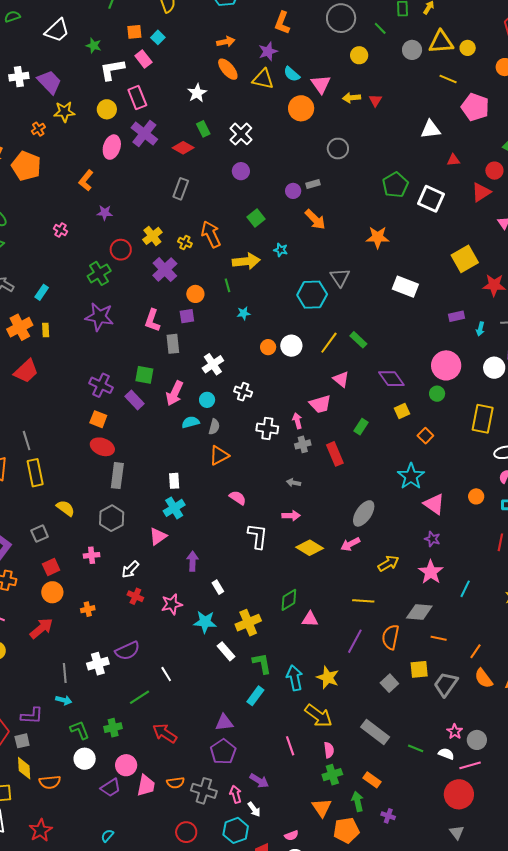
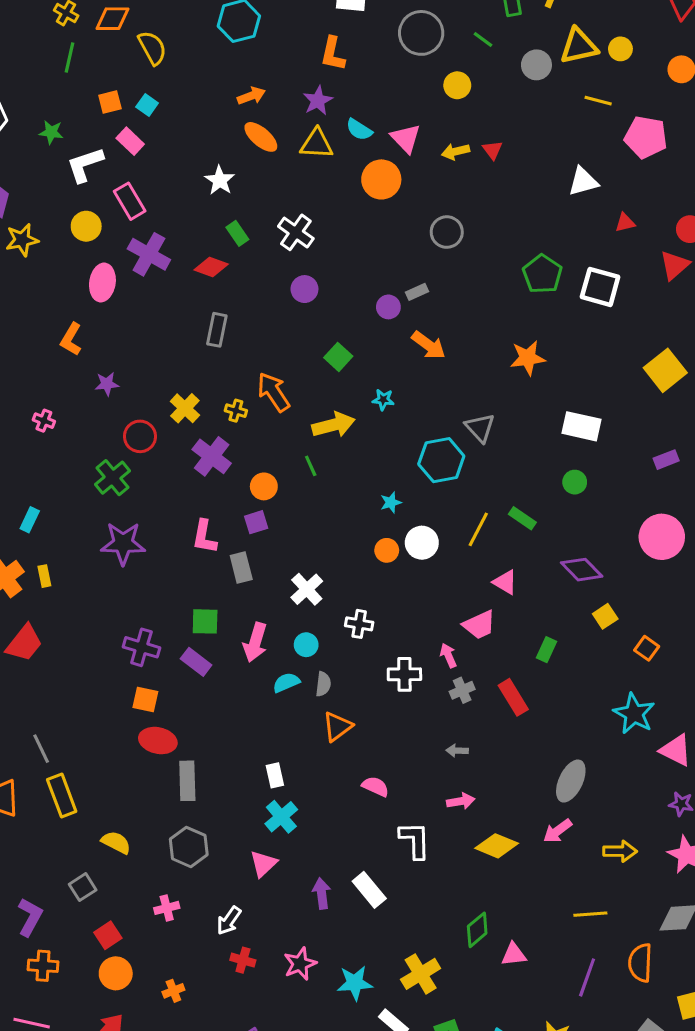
cyan star: (244, 313) -> (391, 502), moved
green circle: (437, 394) -> (575, 482), moved
yellow arrow: (388, 563) -> (620, 851), turned 40
white rectangle: (218, 587) -> (369, 890), moved, size x1.6

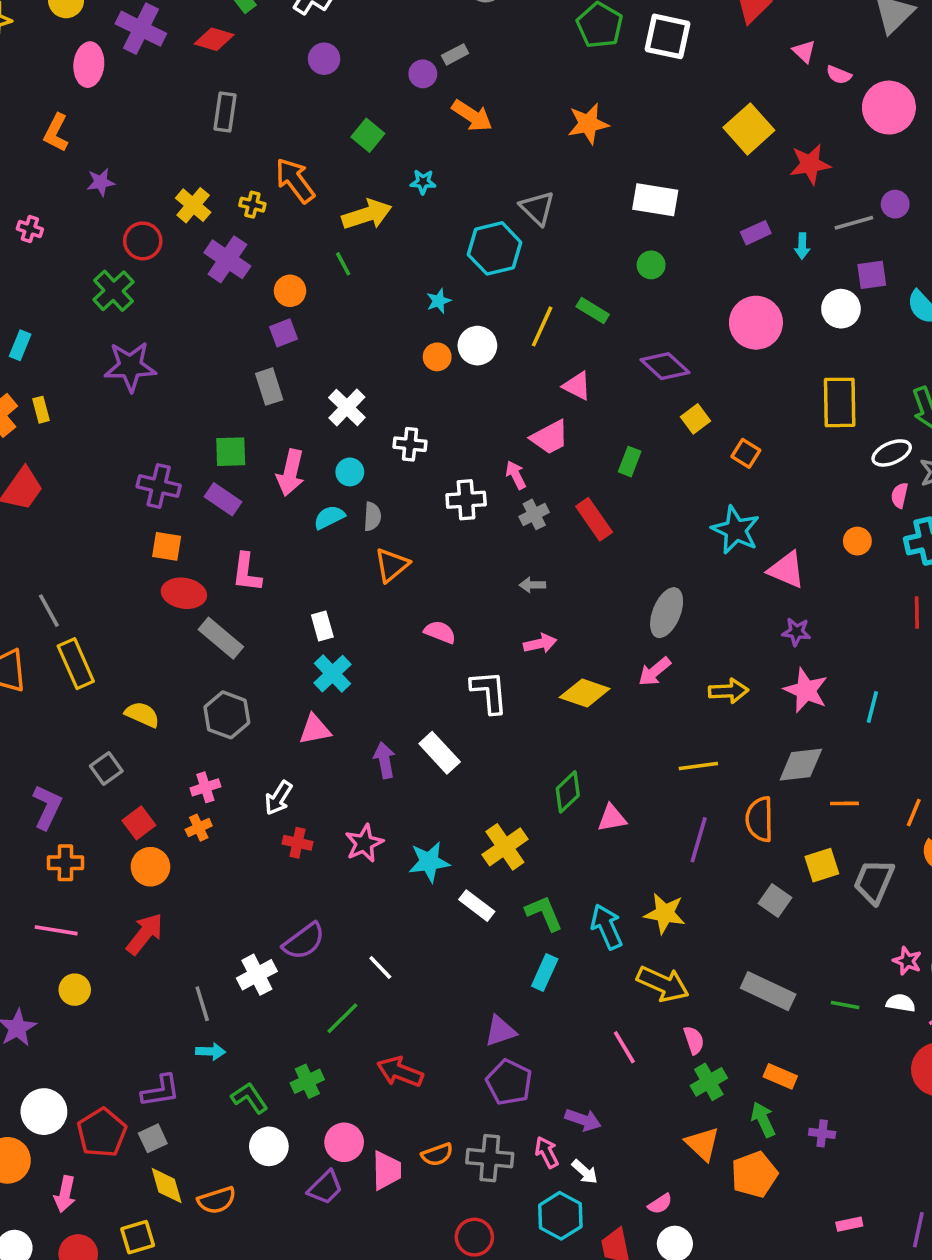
pink L-shape: (204, 537) -> (247, 572), moved
gray rectangle: (187, 781) -> (221, 638), turned -45
pink triangle: (263, 864) -> (315, 729), turned 36
orange cross: (173, 991) -> (199, 828), moved

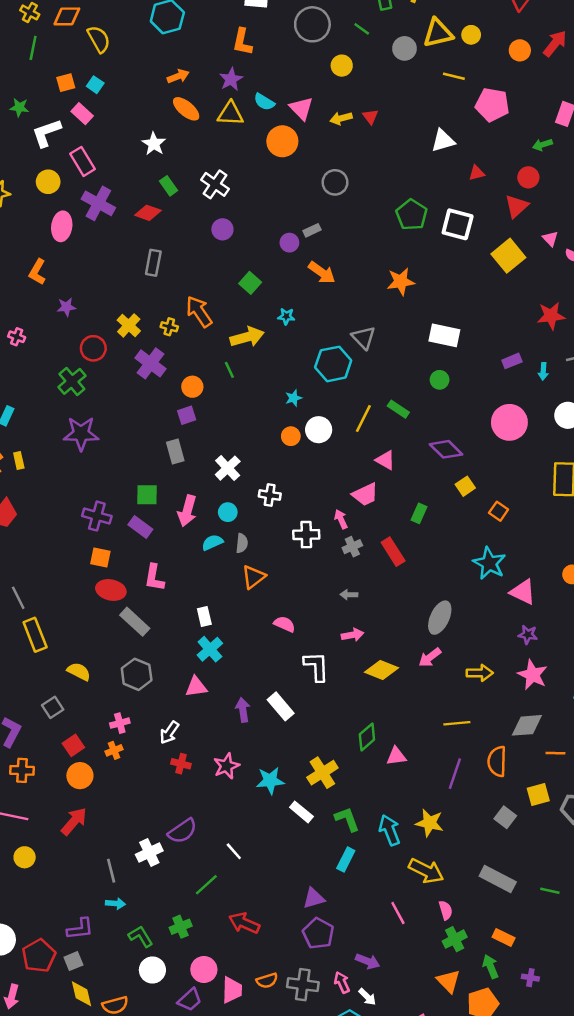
yellow square: (749, 129) -> (508, 256), moved

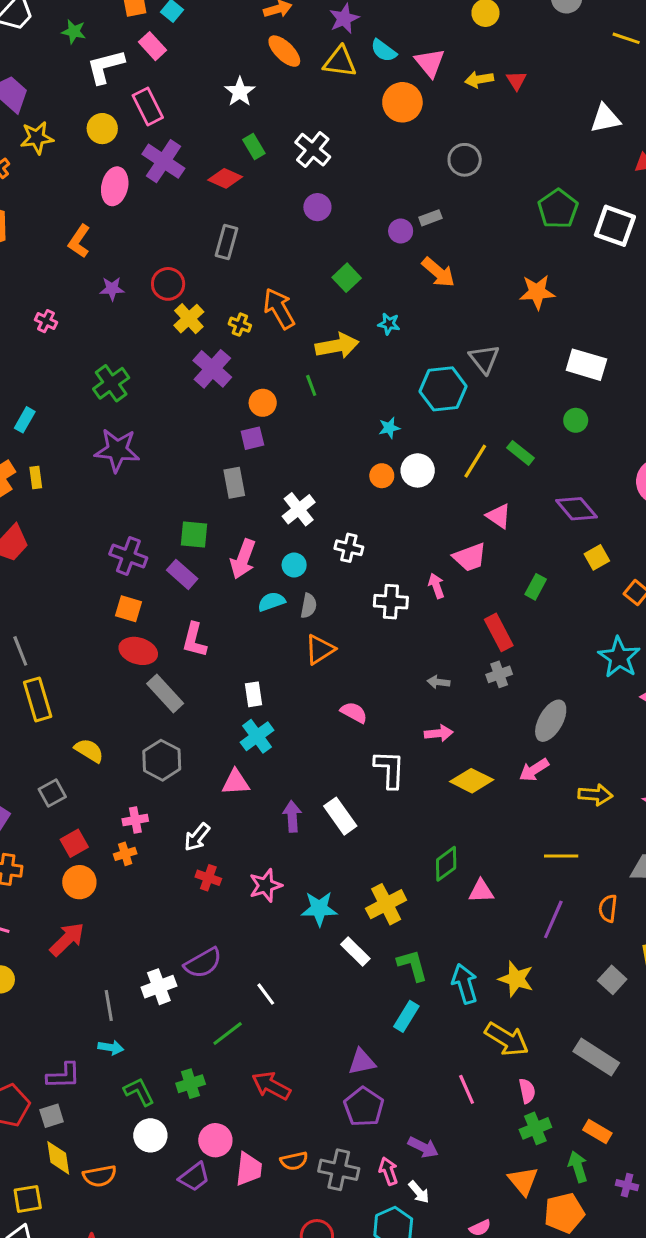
red circle: (93, 348) -> (168, 284), moved
gray cross: (352, 547) -> (499, 674), moved
orange semicircle: (497, 761) -> (608, 908), size x0.7

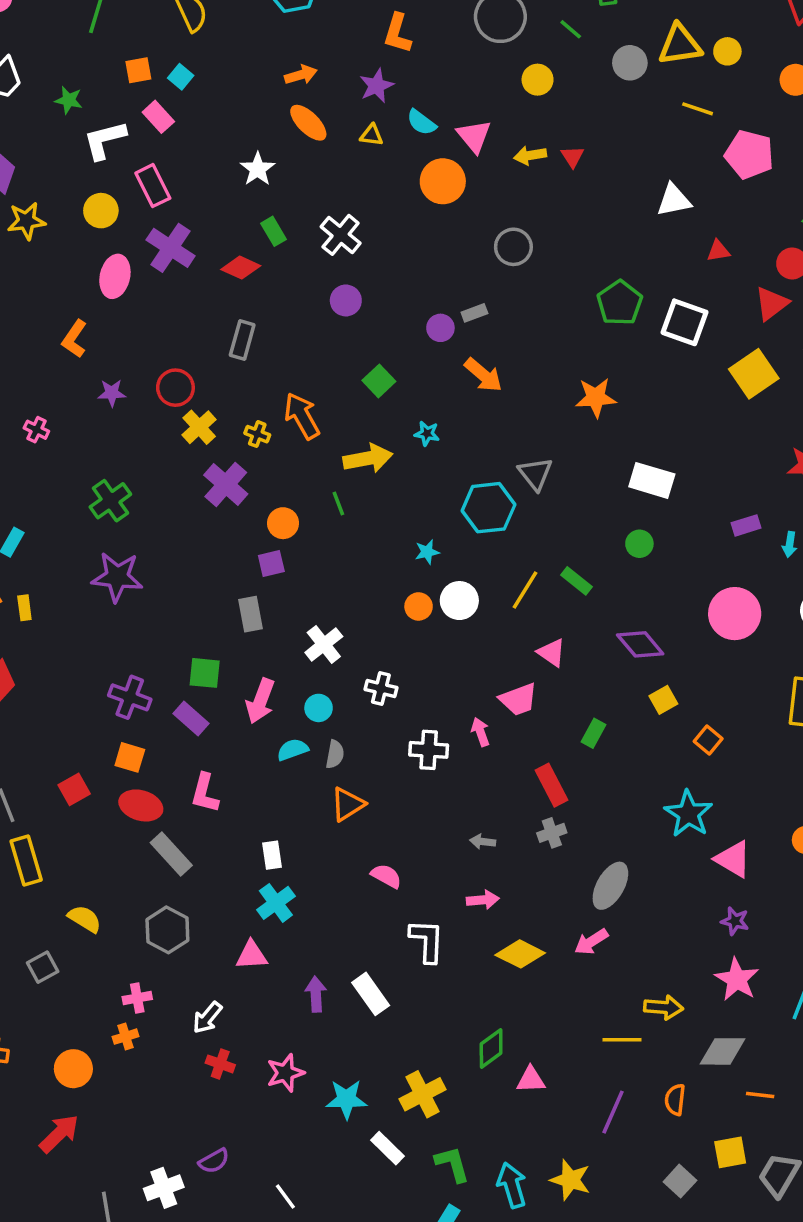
yellow triangle: (340, 62) -> (372, 135), size x0.6
yellow arrow: (595, 795) -> (664, 1007), moved
red square: (74, 843) -> (74, 789), moved
purple semicircle: (203, 963) -> (214, 1161), size x0.7

